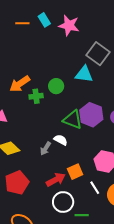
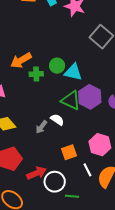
cyan triangle: (84, 74) -> (73, 72), moved
red arrow: (56, 180) -> (36, 173), moved

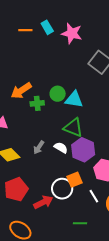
purple hexagon: (90, 97) -> (83, 150), moved
gray arrow: (41, 127) -> (39, 147), moved
white circle: (55, 182) -> (62, 189), moved

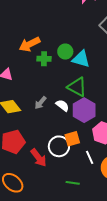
red arrow: (43, 202) -> (39, 158), turned 72

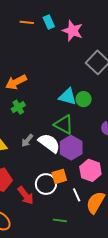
green circle: (65, 52) -> (84, 99), moved
green cross: (44, 59) -> (18, 107), moved, turned -32
white semicircle: (62, 105) -> (49, 143), size x1.6

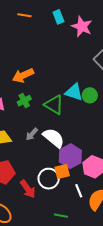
orange line: (27, 22) -> (24, 15), moved
green triangle: (64, 125) -> (54, 105), moved
purple hexagon: (71, 148) -> (70, 156), moved

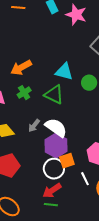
cyan triangle: (74, 92) -> (64, 72), moved
purple hexagon: (70, 156) -> (56, 146), moved
red arrow: (28, 189) -> (52, 191), moved, turned 96
green line: (61, 216) -> (51, 205), moved

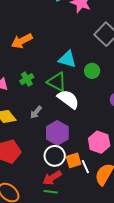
orange arrow: (21, 68) -> (22, 41), moved
white semicircle: (56, 128) -> (68, 99), moved
orange square: (67, 161) -> (74, 160), moved

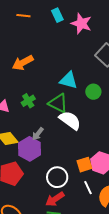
purple hexagon: (57, 133) -> (30, 149), moved
orange square: (74, 160) -> (84, 165), moved

